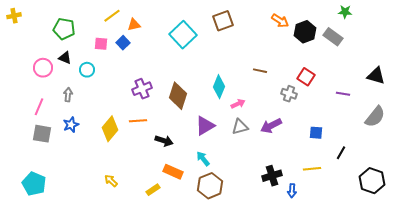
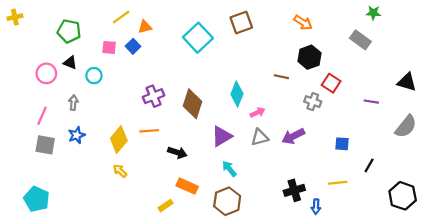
black hexagon: (305, 32) -> (309, 57), moved
cyan arrow: (203, 159) -> (229, 169), moved
yellow arrow: (111, 181) -> (120, 171), moved

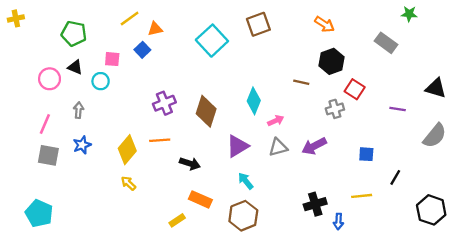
green star: (373, 13) -> (409, 14), moved
pink square: (109, 47) -> (112, 59), moved
gray cross: (313, 102) -> (335, 109), turned -35

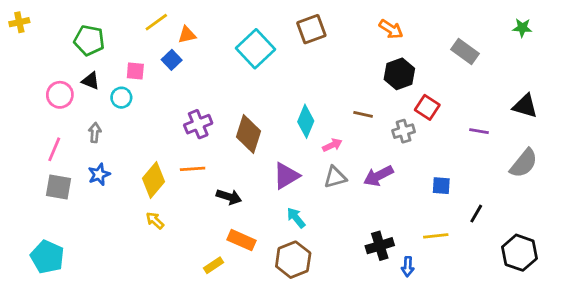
green star: (409, 14) -> (522, 28), moved
brown line: (301, 82) -> (363, 114), moved

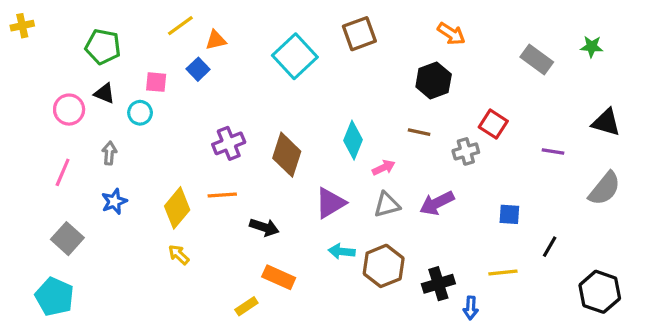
green star: (522, 28) -> (592, 47), moved
black hexagon: (399, 74) -> (434, 80), moved
gray square: (58, 187) -> (67, 239), moved, turned 32
cyan arrow: (296, 218) -> (342, 251), turned -45
brown hexagon: (293, 260) -> (384, 266), moved

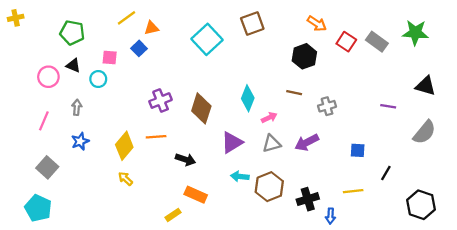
green star: (592, 47) -> (415, 33), size x1.6
red square: (493, 124) -> (346, 42), moved

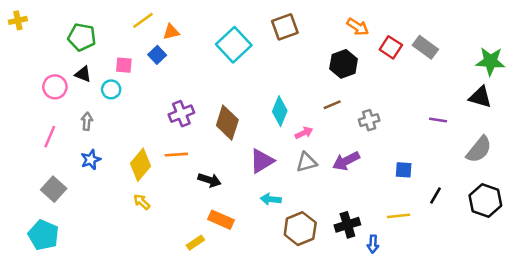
green star: (415, 33) -> (490, 61), moved
brown line: (294, 93) -> (332, 105), turned -35
brown hexagon: (269, 187) -> (300, 229), moved
black hexagon: (421, 205) -> (485, 201), moved

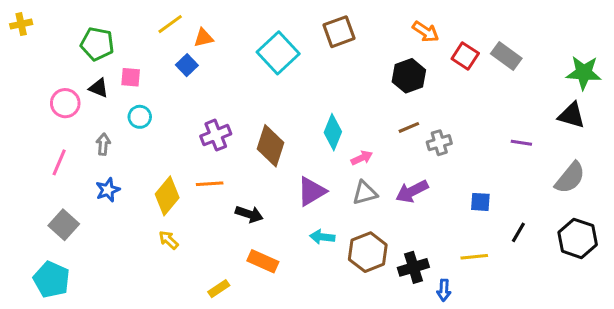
pink square: (124, 65) -> (131, 77), moved
cyan circle: (111, 89) -> (140, 117), moved
brown line: (332, 105) -> (409, 127), moved
brown hexagon: (300, 229) -> (368, 252), moved
yellow rectangle: (195, 243) -> (219, 289), moved

